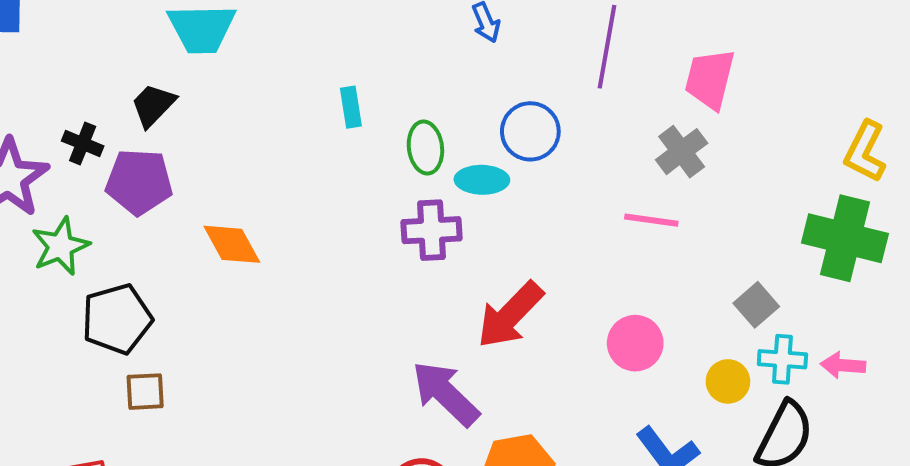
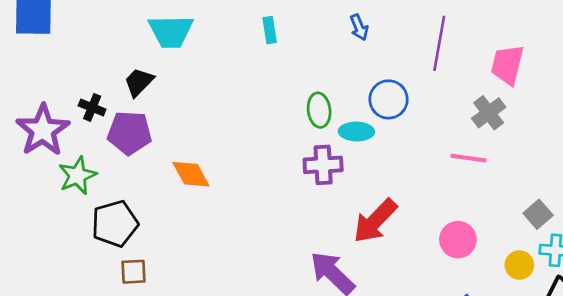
cyan rectangle: (351, 107) -> (270, 30), moved

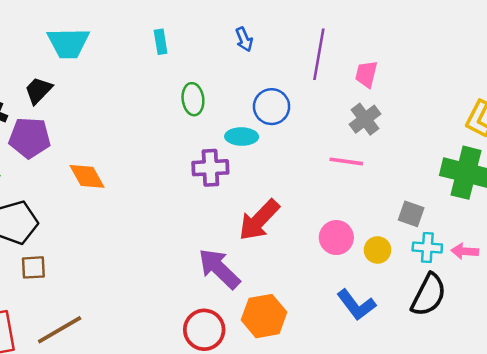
pink trapezoid: (507, 65) -> (366, 74), moved, size x0.7
green ellipse: (319, 110) -> (193, 99), moved
gray square: (538, 214) -> (411, 214), turned -30
yellow circle: (519, 265) -> (377, 250), moved

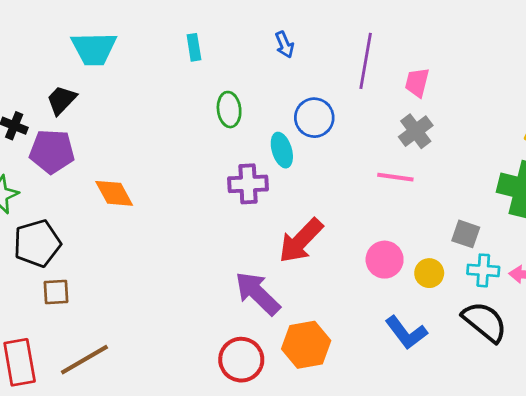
cyan ellipse: (242, 137) -> (282, 150), turned 72
black semicircle: (429, 295) -> (485, 322), turned -78

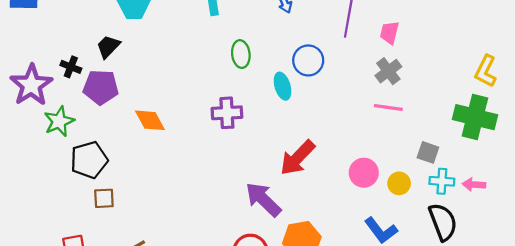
pink line: (395, 177) -> (388, 107), moved
purple cross: (248, 184) -> (227, 113), moved
black semicircle: (485, 322) -> (443, 222), turned 30

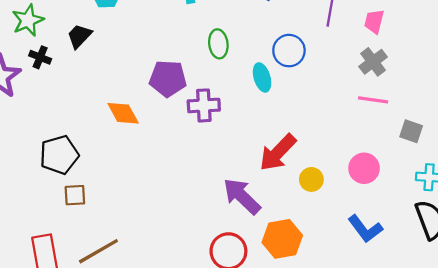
purple pentagon: (101, 87) -> (168, 79), moved
green star: (59, 121) -> (28, 20), moved
gray square: (428, 152) -> (411, 131), moved
pink circle: (364, 173) -> (364, 168), moved
yellow circle: (399, 183) -> (311, 179), moved

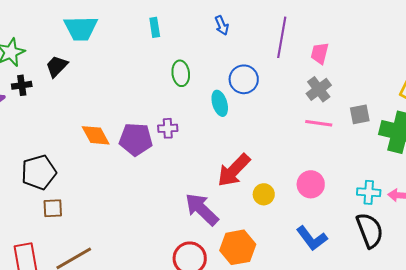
black cross: (40, 57) -> (22, 85), turned -30
purple pentagon: (168, 79) -> (136, 139), moved
purple cross: (204, 105) -> (168, 128), size x0.7
gray square: (411, 131) -> (360, 114), moved, turned -30

